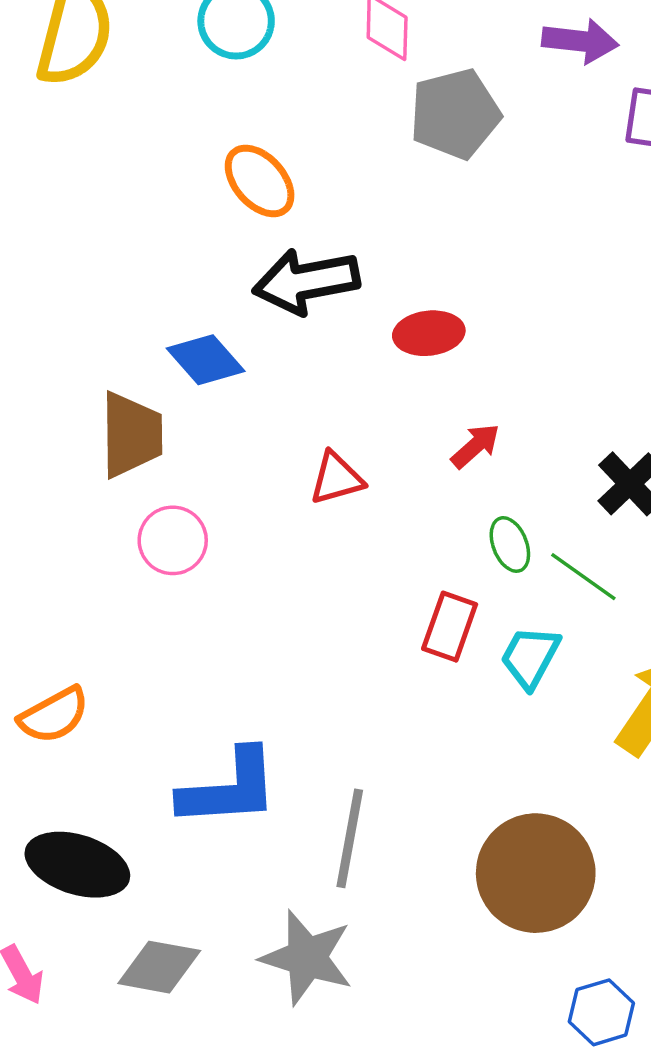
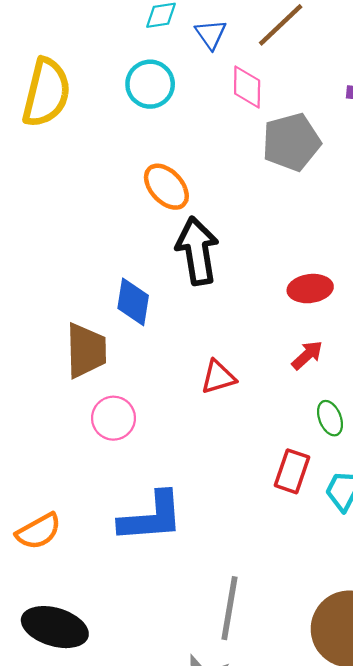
black arrow: (306, 281) -> (197, 251), turned 92
red ellipse: (429, 333) -> (310, 289), moved
blue diamond: (206, 360) -> (133, 302), turned 51
blue L-shape: (229, 788) -> (151, 517), moved

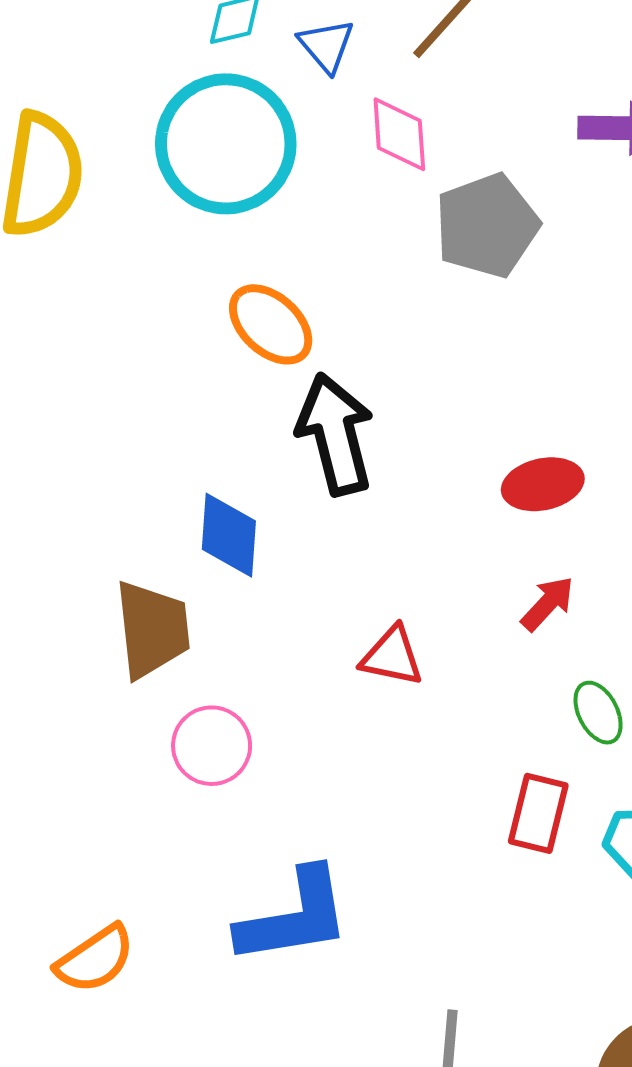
cyan circle: (150, 84) -> (226, 144), size x1.6
red triangle: (218, 377) -> (392, 656), turned 33

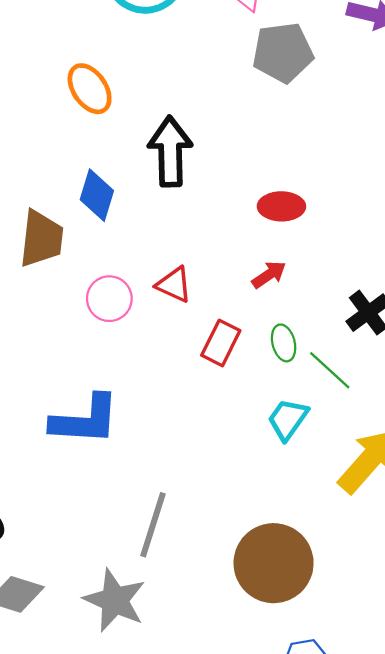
orange ellipse: (271, 324) -> (90, 89), moved
pink circle: (212, 746) -> (109, 299), moved
red rectangle: (538, 813) -> (221, 343), moved

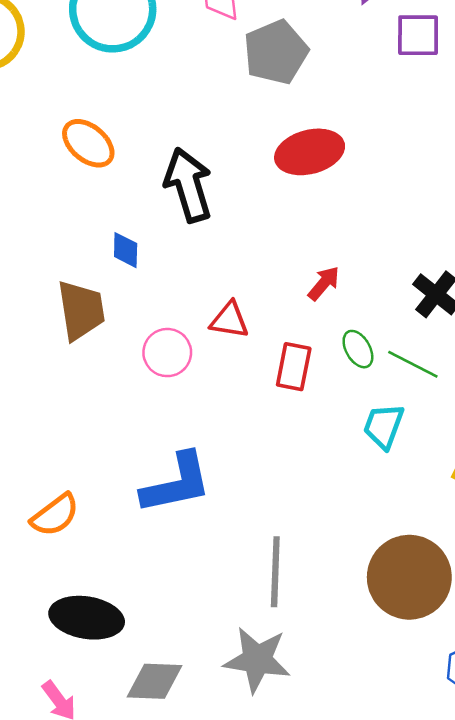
blue diamond: (97, 195) -> (126, 250), size x0.7
red ellipse: (281, 206) -> (310, 152), moved, size x1.4

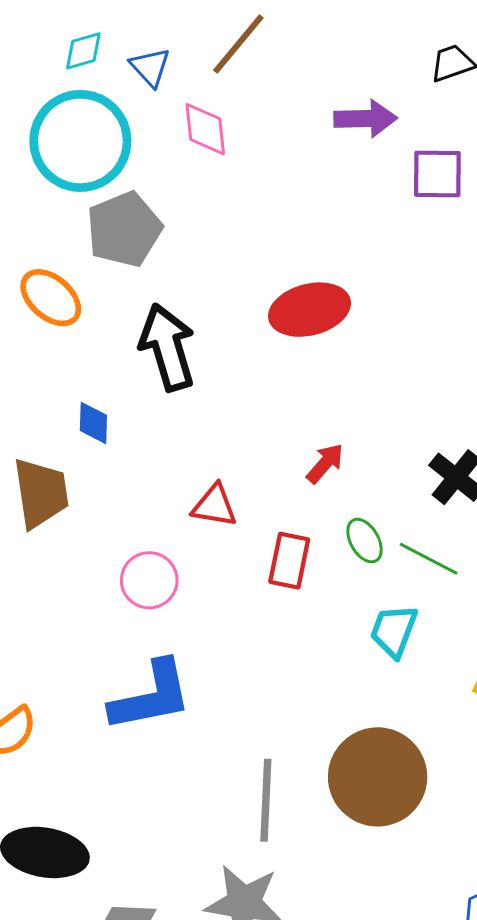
gray pentagon: (276, 52) -> (124, 229), moved
pink circle: (167, 353) -> (149, 580), moved
brown circle: (409, 577) -> (378, 777), moved

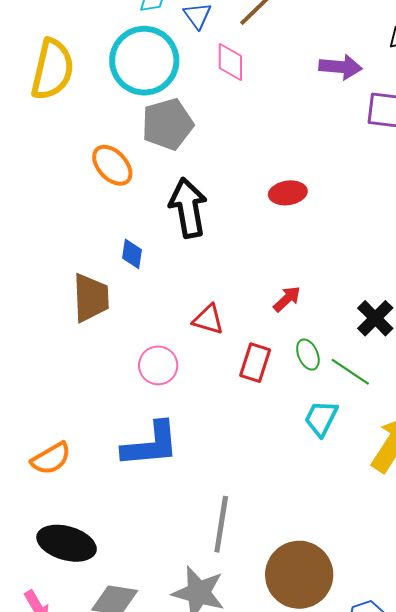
red ellipse: (310, 310) -> (288, 193), size x0.7
brown circle: (378, 777) -> (299, 575), moved

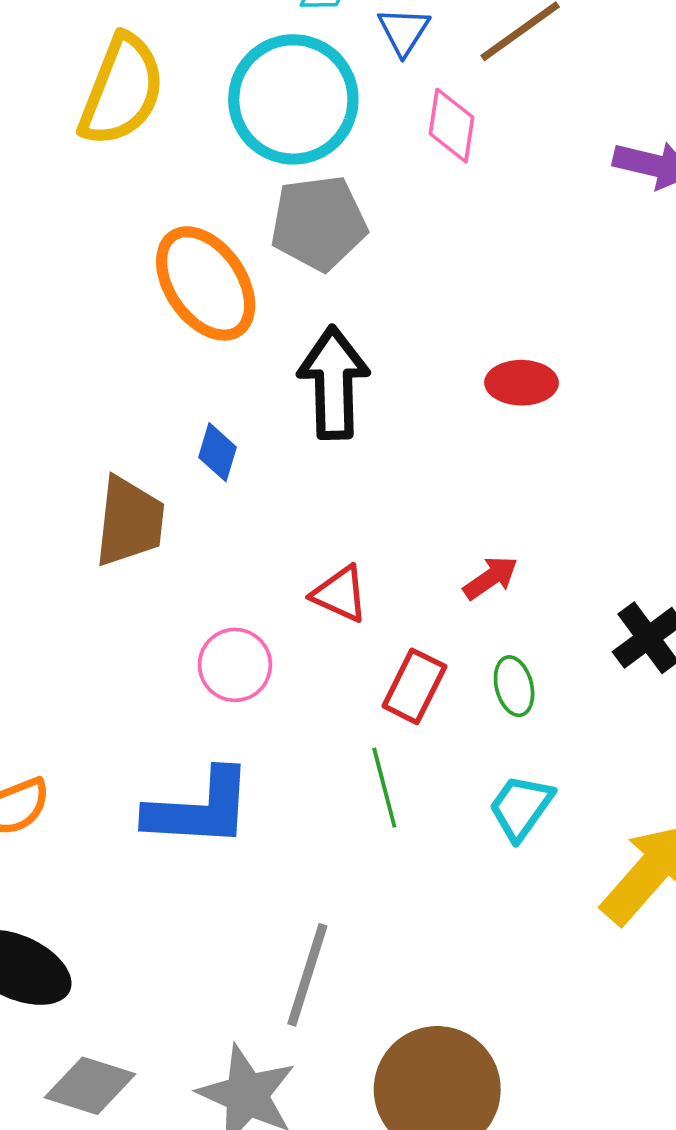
orange ellipse: (112, 165) -> (206, 283), size x1.4
green line: (350, 372) -> (384, 788), moved, turned 33

